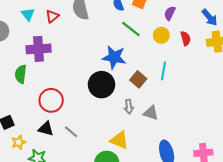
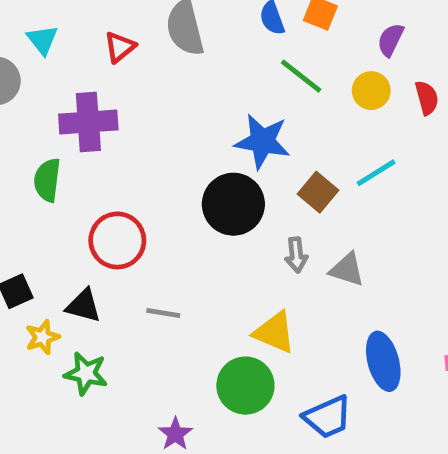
cyan triangle: (28, 14) -> (42, 40), moved
cyan line: (163, 71) -> (376, 173), turned 48
black triangle: (46, 129) -> (83, 306), moved
gray line: (71, 132) -> (163, 313), turned -32

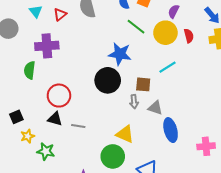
cyan triangle: (42, 40) -> (36, 11), moved
yellow circle: (371, 91) -> (165, 33), size x1.5
brown square: (318, 192) -> (143, 84), moved, turned -35
black triangle: (83, 306) -> (55, 119), moved
blue ellipse: (383, 361) -> (171, 130), moved

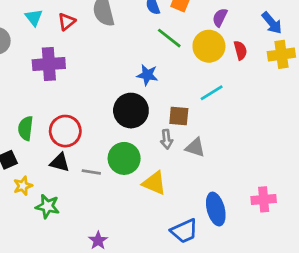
blue star: (120, 54) -> (147, 75), size x0.7
green semicircle: (30, 70) -> (26, 128), moved
blue ellipse: (171, 130) -> (216, 209), moved
green circle: (113, 156) -> (124, 158), moved

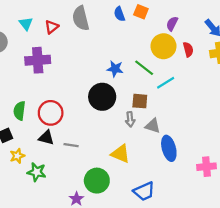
green line: (169, 38) -> (144, 68), moved
green circle: (124, 158) -> (97, 181), moved
blue ellipse: (216, 209) -> (169, 148), moved

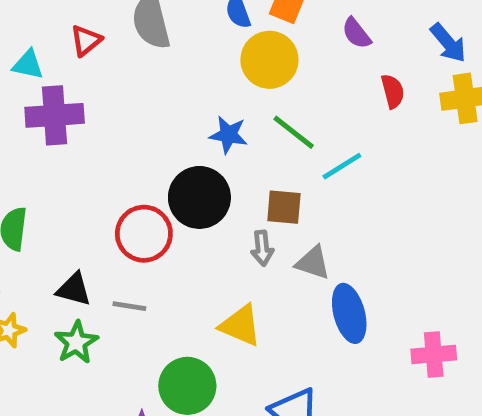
cyan triangle: (26, 24) -> (28, 65), moved, turned -40
purple semicircle: (172, 24) -> (356, 33), turned -64
yellow circle: (163, 46) -> (269, 60), moved
red circle: (51, 113) -> (144, 234), moved
green star: (37, 172) -> (76, 342), moved, turned 30

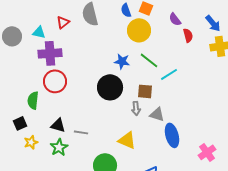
red semicircle: (393, 91) -> (188, 35), moved
red circle: (144, 234) -> (55, 81), moved
pink cross: (434, 354) -> (207, 152), turned -30

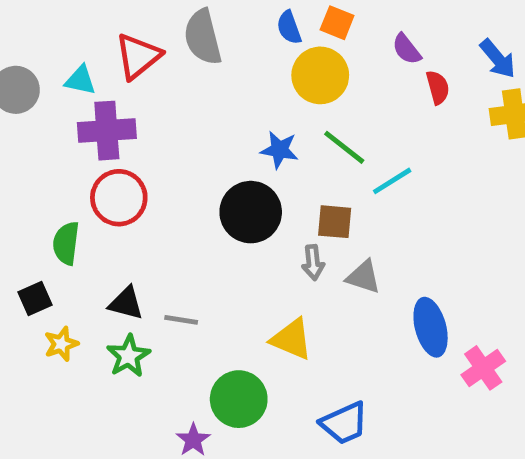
red triangle: (63, 22) -> (138, 56), size x1.5
blue ellipse: (172, 135) -> (431, 327), moved

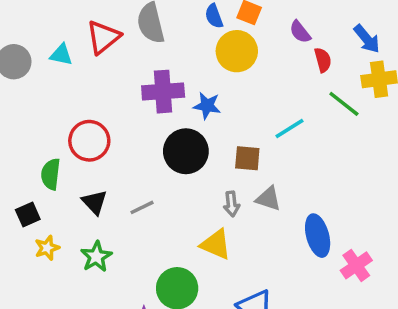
purple cross: (107, 131) -> (163, 92), moved
green line: (344, 147) -> (344, 104), moved
gray arrow: (313, 262) -> (232, 204), moved
black triangle: (126, 303) -> (95, 202), moved, turned 32
gray line: (181, 320) -> (142, 207), moved, turned -35

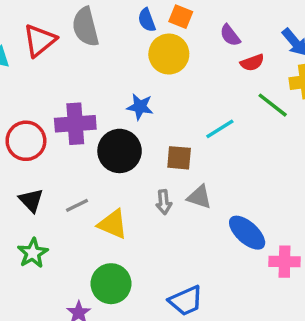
red semicircle: (323, 60) -> (252, 63), turned 85
purple cross: (163, 92) -> (75, 124), moved
blue ellipse: (318, 236) -> (247, 233), turned -33
yellow triangle: (216, 244) -> (113, 224), moved
pink cross: (356, 265) -> (285, 262), turned 36

